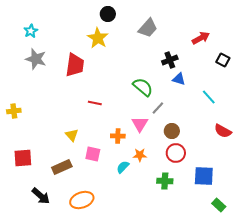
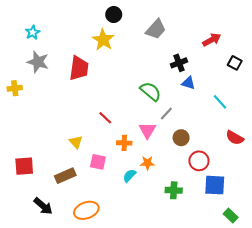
red line: (95, 103) -> (105, 118), moved, turned 32
yellow cross: (14, 111) -> (15, 88), moved
red circle: (176, 153) -> (199, 161), moved

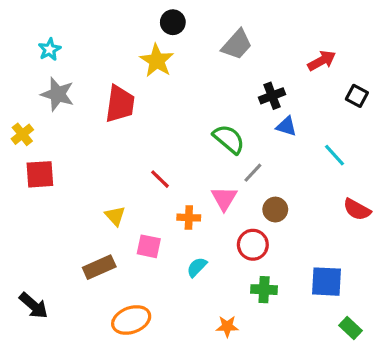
yellow cross: (15, 88) -> (22, 134), turned -32
red circle: (199, 161) -> (253, 245), moved
orange star: (147, 163) -> (227, 326), moved
red square: (24, 166) -> (40, 174), moved
black arrow: (43, 206) -> (34, 306), moved

